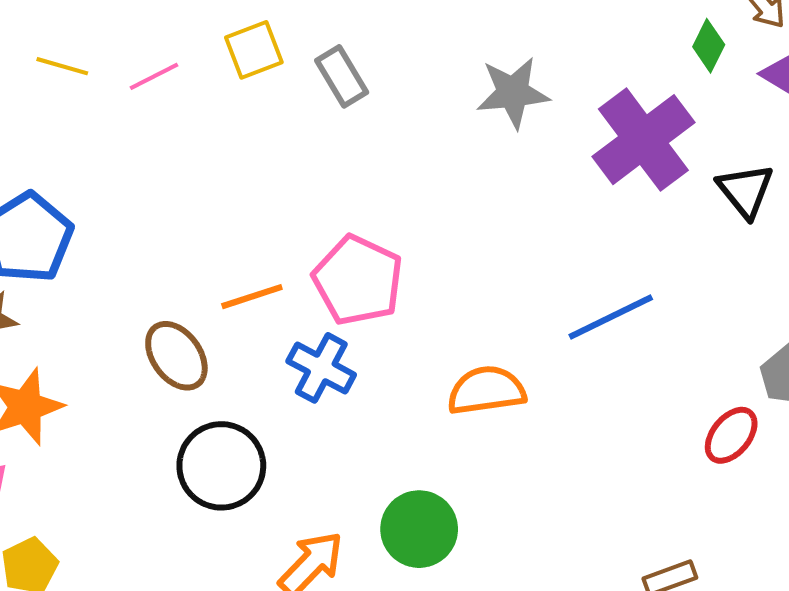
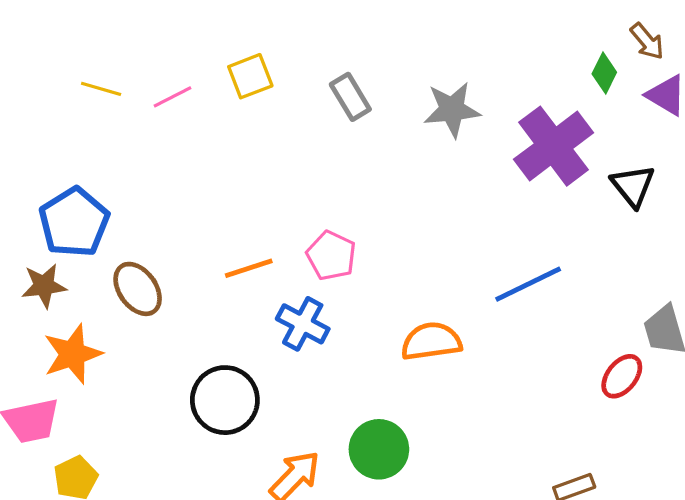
gray rectangle: (342, 76) -> (350, 97), moved
pink pentagon: (358, 280) -> (331, 256), size x0.7
brown ellipse: (176, 356) -> (138, 289), moved

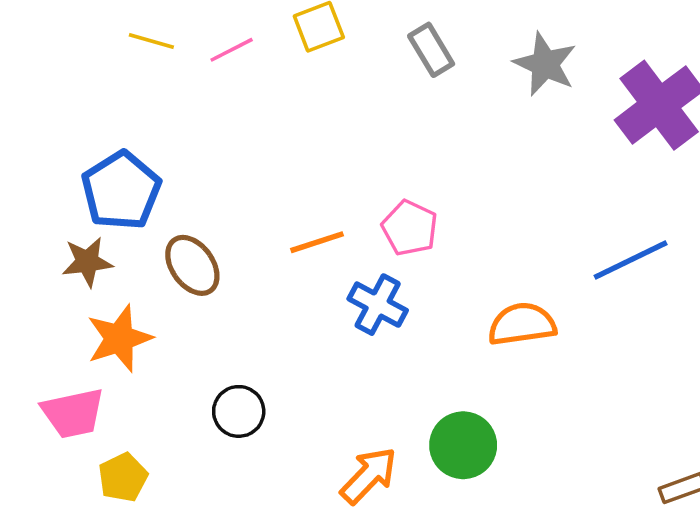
gray star: (452, 110) -> (545, 64), turned 30
black circle: (225, 400) -> (239, 411), moved, size x0.7

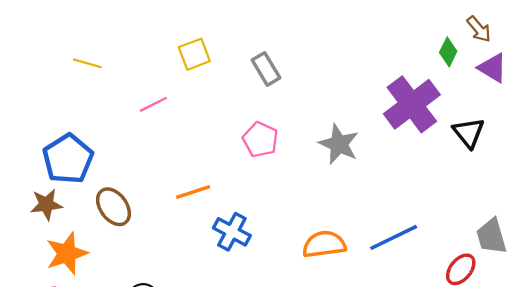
pink line: (232, 50) -> (153, 104), moved
gray star: (545, 64) -> (339, 144), moved
pink pentagon: (410, 228) -> (260, 140), moved
blue line: (631, 260) -> (394, 237), moved

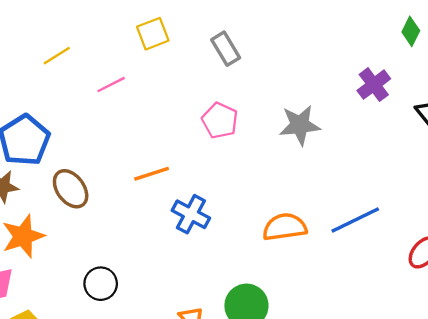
yellow line: (87, 63) -> (57, 56), moved, turned -48
purple cross: (412, 104) -> (374, 85), size x0.6
gray star: (339, 144) -> (300, 125), turned -30

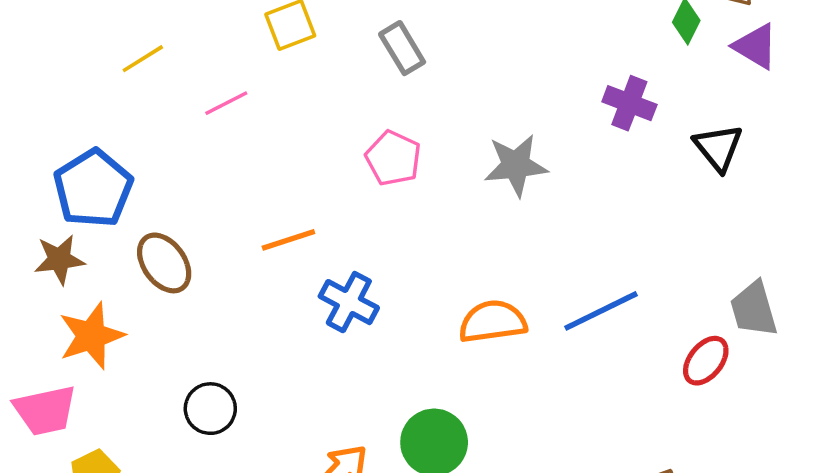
purple cross: (374, 85) -> (629, 103), turned -32

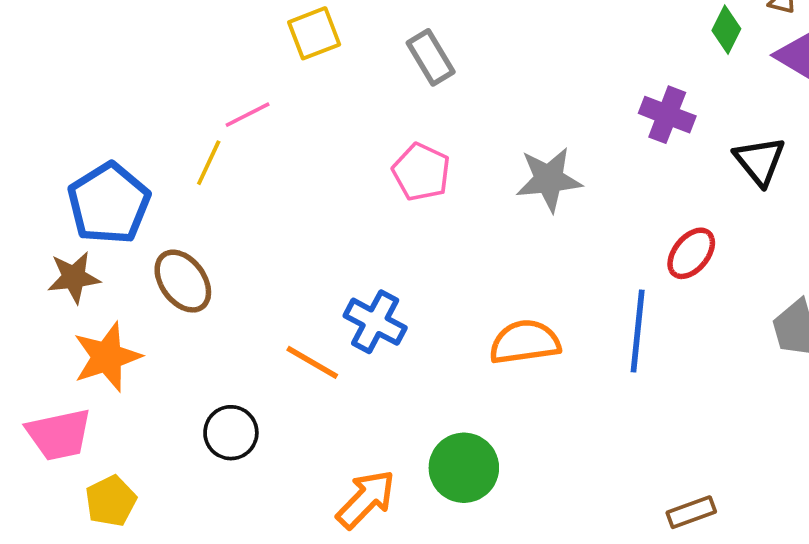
yellow line: (143, 59) -> (209, 163), moved, turned -33
orange line: (288, 240) -> (312, 362), moved, turned 48
blue line: (601, 311) -> (638, 331), turned -58
red ellipse: (706, 361) -> (691, 253), moved

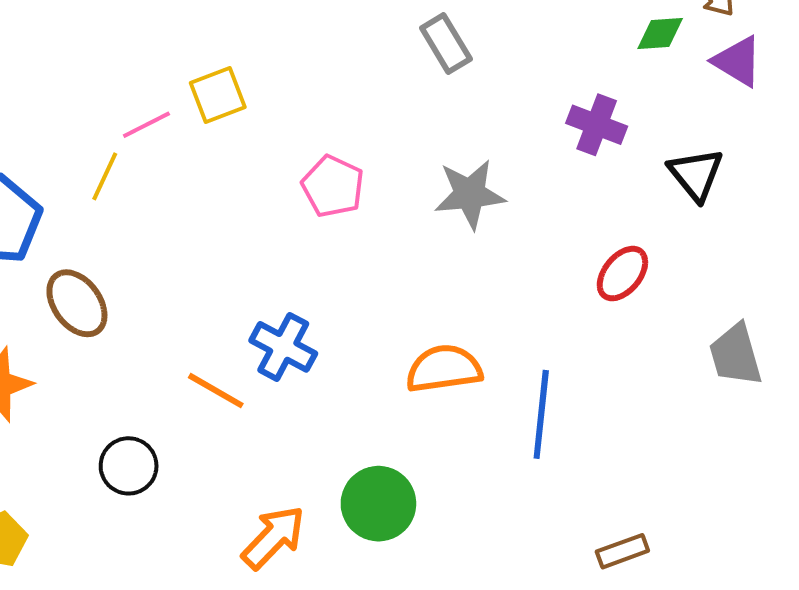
green diamond: (726, 30) -> (660, 34), turned 60
yellow square: (314, 33) -> (218, 95), moved
gray rectangle: (431, 57) -> (446, 43), moved
blue line: (638, 331) -> (541, 414), moved

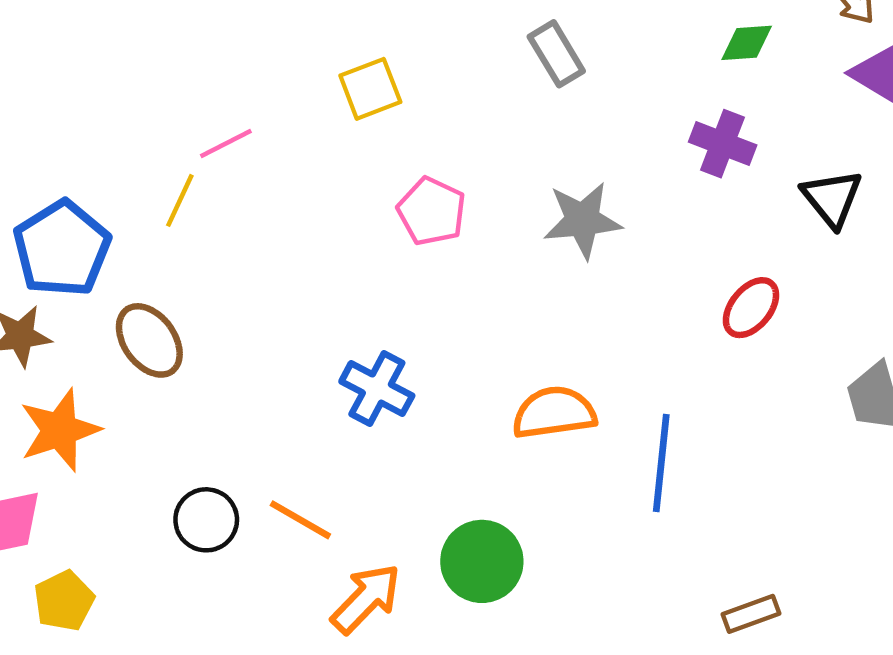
green diamond: (660, 34) -> (747, 43), moved
yellow square: (218, 95) -> (370, 89), moved
orange line: (216, 391) -> (300, 520), moved

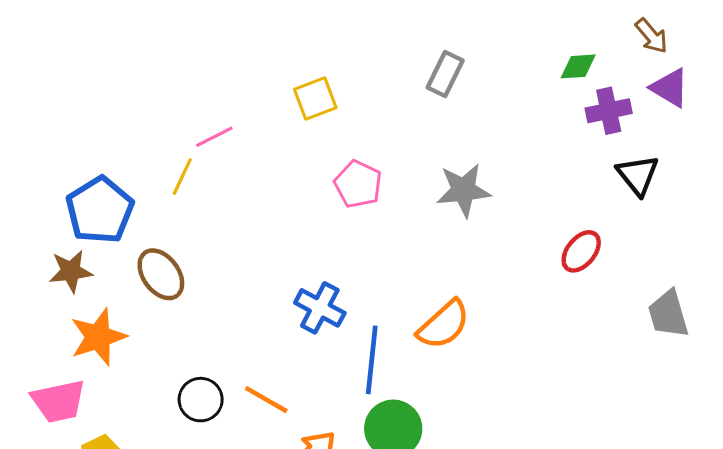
gray rectangle: (556, 54) -> (445, 74), turned 57
purple cross: (723, 144) -> (609, 111), moved, turned -33
orange semicircle: (554, 413) -> (444, 325), turned 146
blue line: (661, 463) -> (372, 360), moved

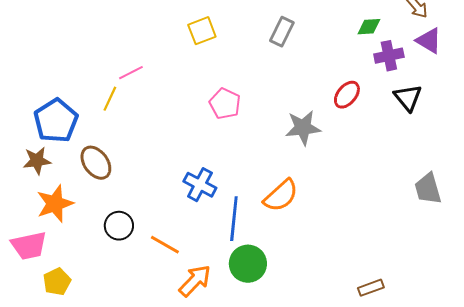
yellow square: (315, 99) -> (202, 31), moved
gray star: (463, 190) -> (303, 128), moved
red ellipse: (581, 251) -> (347, 95), moved
black circle: (201, 400) -> (119, 226), moved

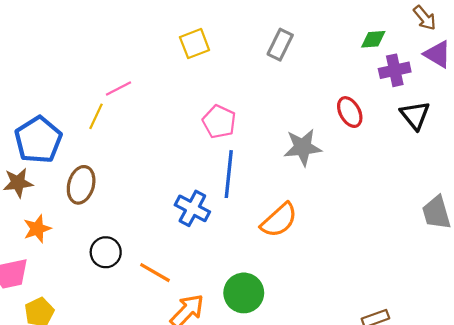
red ellipse: (347, 95) -> (350, 112), turned -68
brown ellipse: (96, 163) -> (81, 185), turned 52
orange star: (55, 204) -> (37, 229), size x0.7
blue line: (234, 219) -> (229, 174), moved

